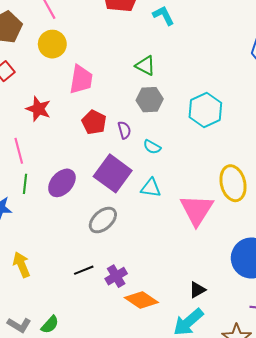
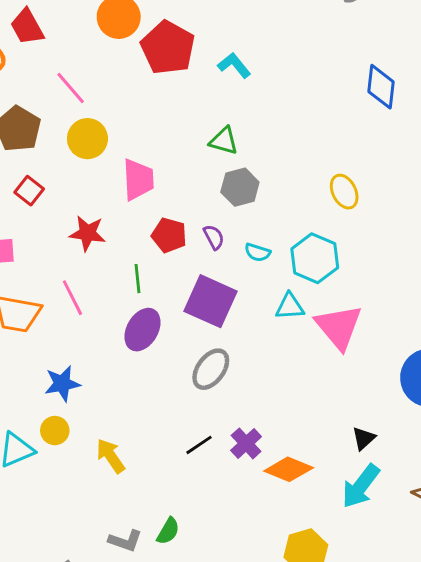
cyan hexagon: (205, 110) -> (315, 258), moved
yellow ellipse: (233, 183) -> (344, 192), moved, size x0.7
green line: (25, 184) -> (137, 279), moved
cyan triangle: (151, 188) -> (290, 307), moved

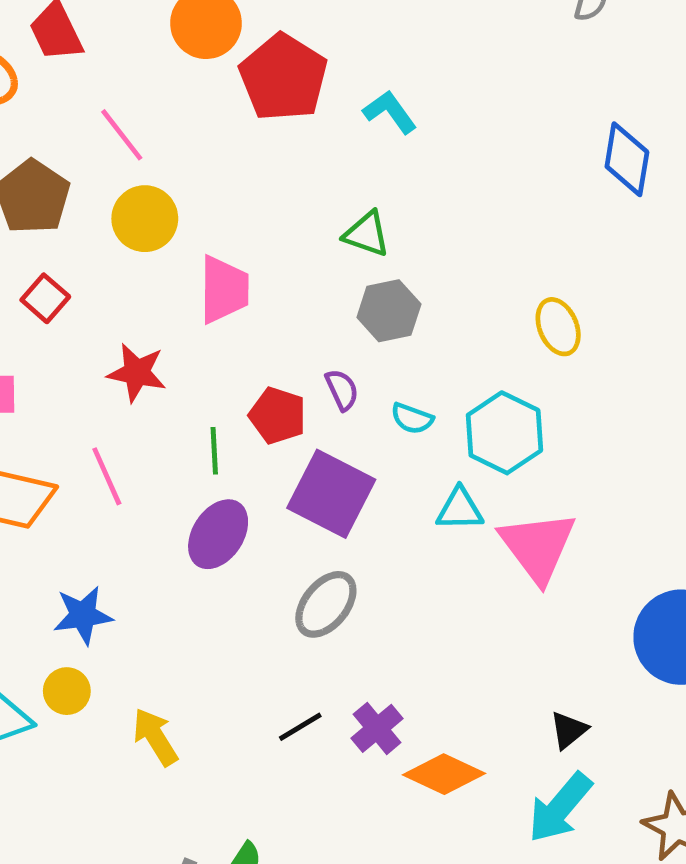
red pentagon: (169, 235) -> (278, 416), moved

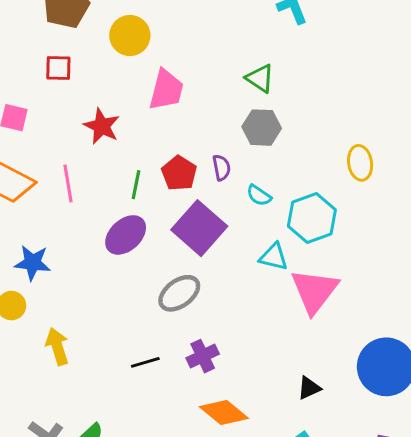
red square: (45, 298) -> (58, 68), turned 36
purple cross: (377, 728) -> (203, 356), moved
black triangle: (569, 730) -> (309, 388), moved

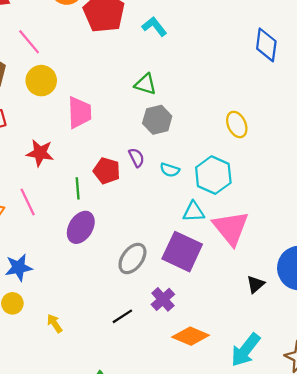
purple square: (199, 228) -> (182, 252), moved
yellow arrow: (57, 346) -> (55, 323), size x0.7
black triangle: (309, 388) -> (256, 284), moved

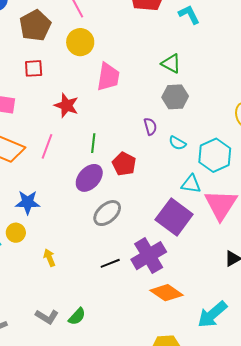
red pentagon: (107, 171) -> (124, 164), moved
pink line: (28, 202) -> (47, 146), turned 35
gray ellipse: (132, 258) -> (107, 213), moved
purple cross: (163, 299) -> (149, 256), size x1.6

